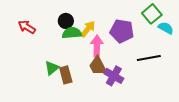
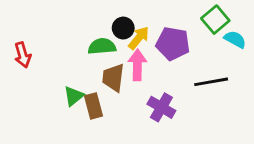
black circle: (66, 21) -> (123, 28), moved
red arrow: (27, 27) -> (23, 55), moved, turned -138
yellow arrow: (88, 29) -> (139, 38), moved
brown trapezoid: (98, 66) -> (113, 78), moved, turned 35

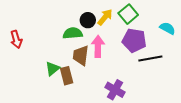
green square: (215, 20) -> (128, 14), moved
yellow arrow: (139, 38) -> (105, 17), moved
purple pentagon: (173, 44) -> (134, 40), moved
purple cross: (161, 107) -> (115, 90), moved

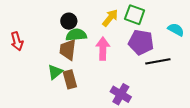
green square: (128, 14) -> (135, 15), turned -30
black circle: (88, 20) -> (69, 21), moved
brown trapezoid: (81, 55) -> (68, 50), moved

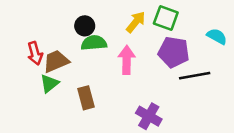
red arrow: (17, 41) -> (35, 53), moved
brown trapezoid: (68, 50) -> (56, 61), moved, turned 60
green triangle: (55, 72) -> (49, 83), moved

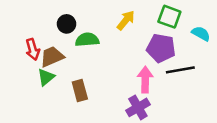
green square: (166, 18) -> (169, 17), moved
black circle: (85, 26) -> (67, 24), moved
pink arrow: (127, 60) -> (145, 80), moved
purple cross: (149, 116) -> (138, 107), turned 30

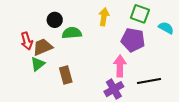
yellow arrow: (126, 20) -> (104, 17), turned -30
black line: (180, 70) -> (149, 81), moved

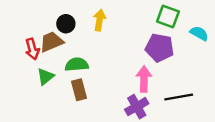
yellow arrow: (104, 17) -> (99, 20), moved
green semicircle: (72, 33) -> (77, 65), moved
brown trapezoid: (43, 47) -> (51, 42), moved

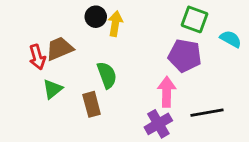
black circle: (66, 24) -> (96, 17), moved
green semicircle: (77, 65) -> (107, 75), moved, turned 75

